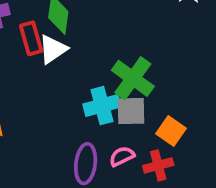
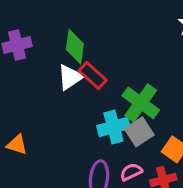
red rectangle: (31, 38) -> (93, 76), moved, turned -32
gray square: (131, 111) -> (139, 132), turned -32

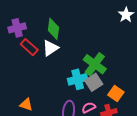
red rectangle: (93, 76) -> (29, 47), moved
orange triangle: (17, 145) -> (26, 105), moved

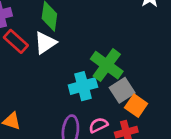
gray square: (94, 82) -> (122, 90), moved

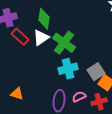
green cross: (107, 65) -> (64, 43), moved

